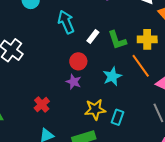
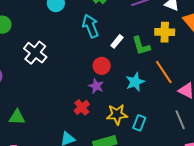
yellow cross: (147, 39) -> (165, 32), moved
red cross: (42, 105) -> (82, 107), moved

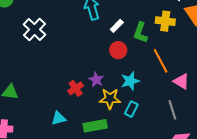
green L-shape: (141, 46) -> (140, 33), turned 30
red circle: (102, 66) -> (118, 50), moved
cyan star: (135, 82) -> (130, 81), moved
purple star: (96, 86) -> (96, 80), moved

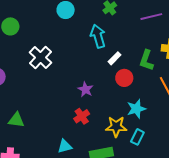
white rectangle: (117, 26) -> (115, 58), moved
purple star: (96, 80) -> (85, 89), moved

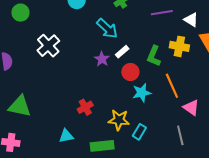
cyan arrow: (98, 36) -> (107, 28), turned 145
purple star: (85, 89) -> (102, 59), moved
cyan star: (136, 109) -> (142, 93), moved
green triangle: (16, 120) -> (20, 106), size x1.4

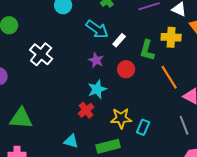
white rectangle: (122, 52) -> (119, 40), moved
cyan star: (142, 93) -> (97, 89), moved
cyan triangle: (66, 136) -> (71, 141), turned 35

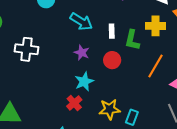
white rectangle: (119, 40) -> (112, 31), moved, turned -40
white cross: (41, 54) -> (26, 49), turned -30
orange line: (169, 77) -> (155, 66), turned 65

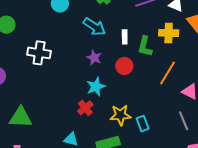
cyan rectangle: (132, 117) -> (143, 124), turned -42

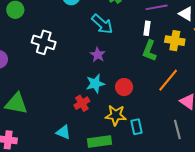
white rectangle: (125, 37) -> (147, 28), moved
red circle: (124, 66) -> (124, 87), moved

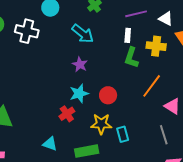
white cross: (44, 42) -> (27, 31), moved

